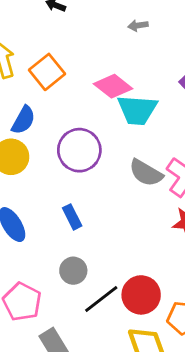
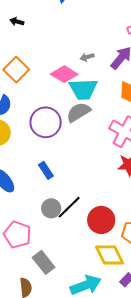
gray arrow: (138, 25) -> (87, 57), moved
gray semicircle: (146, 173) -> (78, 112), moved, turned 125
black line: (101, 299) -> (69, 207), moved

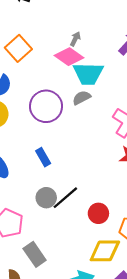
gray arrow: (87, 57) -> (75, 39), moved, turned 128
gray semicircle: (78, 112) -> (82, 98), size x0.7
red circle: (101, 220) -> (98, 213), size x0.7
yellow diamond: (109, 255) -> (105, 251), turned -68

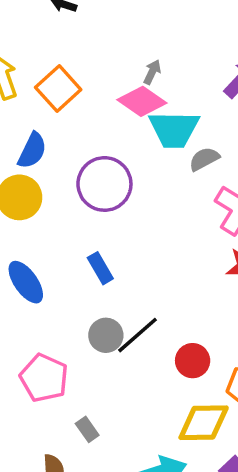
gray semicircle: (82, 98) -> (204, 159), moved
gray rectangle: (35, 254) -> (87, 429), size x0.6

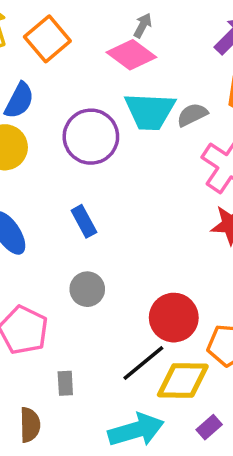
cyan trapezoid: (174, 129) -> (150, 111), moved
black line: (138, 335) -> (143, 363), moved
red circle: (193, 361) -> (174, 318), size x1.4
gray rectangle: (87, 429) -> (65, 383), turned 30

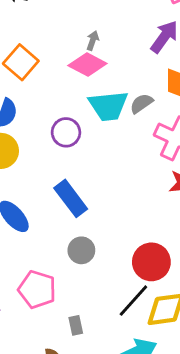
purple circle: (91, 137) -> (66, 132), size x0.7
blue rectangle: (84, 221) -> (71, 198), size x1.5

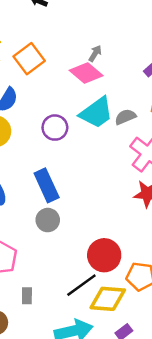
cyan trapezoid: (108, 106) -> (96, 113), turned -42
gray circle: (81, 250) -> (48, 220), moved

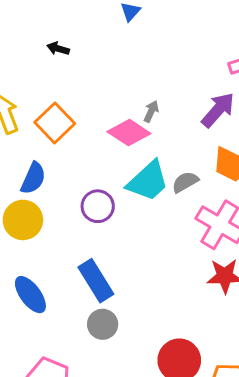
gray arrow: (95, 53) -> (151, 111), moved

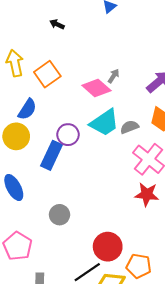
blue rectangle: (96, 281) -> (52, 155), moved, turned 48

